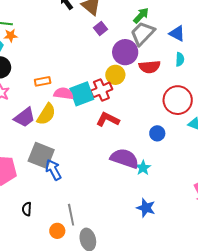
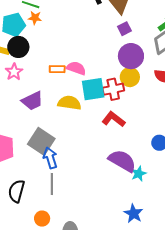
purple circle: (125, 52) -> (131, 56), moved
pink semicircle: (64, 93) -> (76, 68), moved
yellow semicircle: (46, 114) -> (69, 103), moved, turned -125
black semicircle: (27, 209) -> (17, 191), size x1.6
gray line: (71, 215) -> (52, 184), moved

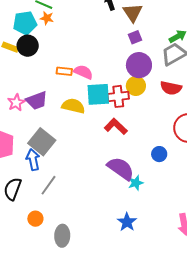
pink star: (14, 72) -> (16, 103), moved
blue arrow: (50, 158) -> (33, 160), moved
gray line: (52, 184) -> (48, 185), turned 30

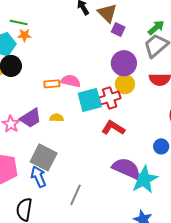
purple square: (135, 37) -> (118, 29), moved, turned -32
yellow semicircle: (73, 106) -> (57, 118), moved, size x0.6
cyan star: (136, 183) -> (144, 179), size x1.8
gray line: (48, 185) -> (75, 195), moved

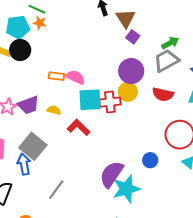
red L-shape: (113, 128) -> (79, 127), moved
purple semicircle: (126, 168) -> (111, 174), turned -92

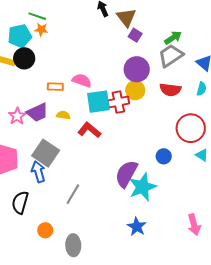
orange rectangle: (56, 76) -> (55, 87), moved

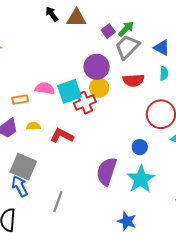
brown triangle: (126, 17) -> (76, 18), turned -40
purple square: (135, 35) -> (108, 31), moved, turned 32
cyan square: (98, 102) -> (69, 91), moved
cyan star: (143, 187) -> (141, 179), moved

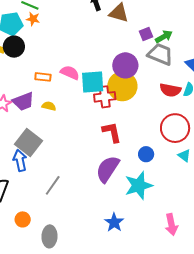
gray trapezoid: (127, 47) -> (160, 54), turned 52
red semicircle: (134, 80) -> (170, 90), moved
yellow circle: (99, 88) -> (122, 86), size x1.5
red L-shape: (62, 136) -> (112, 132), moved, turned 35

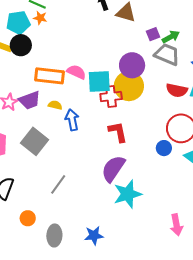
orange rectangle: (43, 77) -> (49, 76), size x1.8
blue circle: (146, 154) -> (164, 148), moved
blue arrow: (20, 161) -> (72, 120), moved
cyan star: (139, 185) -> (128, 194), moved
blue star: (114, 222) -> (94, 235), moved, turned 30

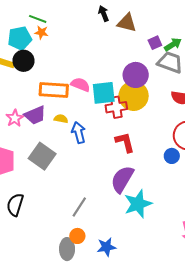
gray line: (58, 184) -> (79, 207), moved
orange circle: (28, 218) -> (77, 236), moved

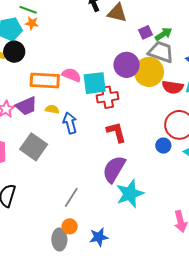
yellow circle: (134, 96) -> (149, 72), moved

